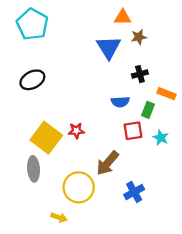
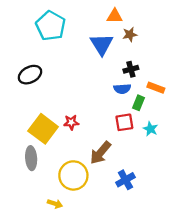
cyan pentagon: (32, 24) -> (51, 26), moved
blue semicircle: (120, 102) -> (122, 89), moved

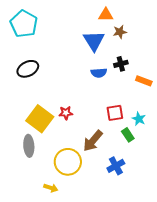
cyan pentagon: (51, 26) -> (24, 24), moved
blue semicircle: (122, 89) -> (99, 73), moved
green rectangle: (138, 103) -> (128, 135), moved, turned -56

